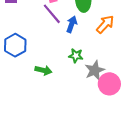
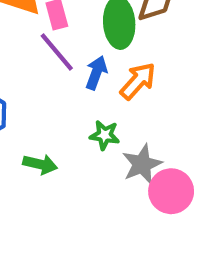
orange arrow: (105, 24) -> (138, 81), moved

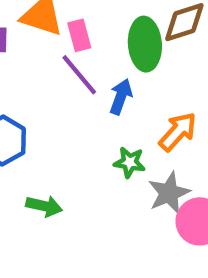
orange arrow: (138, 81) -> (178, 132), moved
green arrow: (40, 164) -> (44, 206), moved

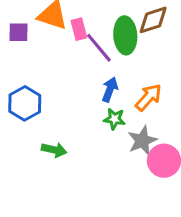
purple line: (79, 75) -> (99, 48), moved
blue arrow: (121, 97) -> (110, 90), moved

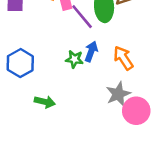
orange arrow: (148, 97) -> (123, 58), turned -75
green star: (114, 119) -> (74, 59), moved

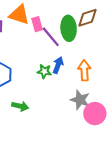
orange arrow: (123, 58) -> (84, 70), turned 30
gray star: (118, 94) -> (80, 100), turned -30

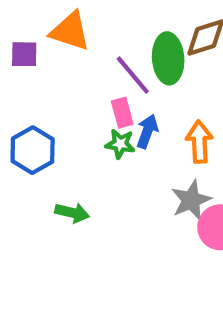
pink rectangle: (37, 24) -> (122, 113), moved
gray star: (80, 100) -> (191, 200), turned 30

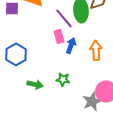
green star: (120, 144) -> (63, 79), moved
gray star: (191, 200) -> (92, 101), moved

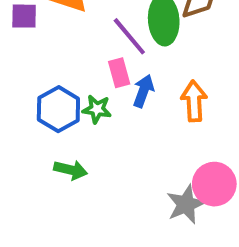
blue hexagon: (16, 54) -> (58, 109), moved
green star: (63, 79) -> (97, 109), moved

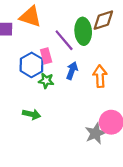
pink rectangle: (119, 73) -> (46, 56), moved
blue hexagon: (58, 109) -> (32, 65), moved

